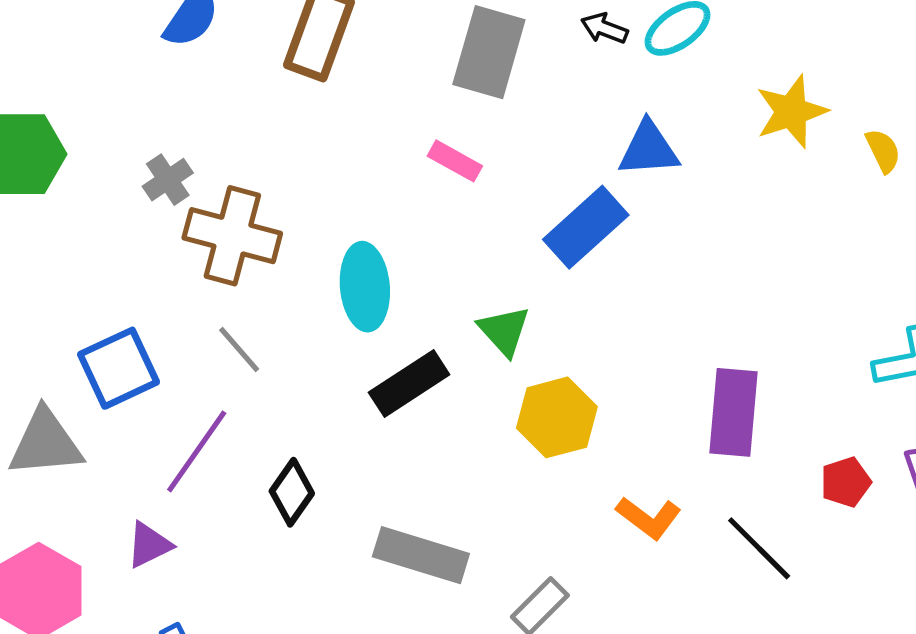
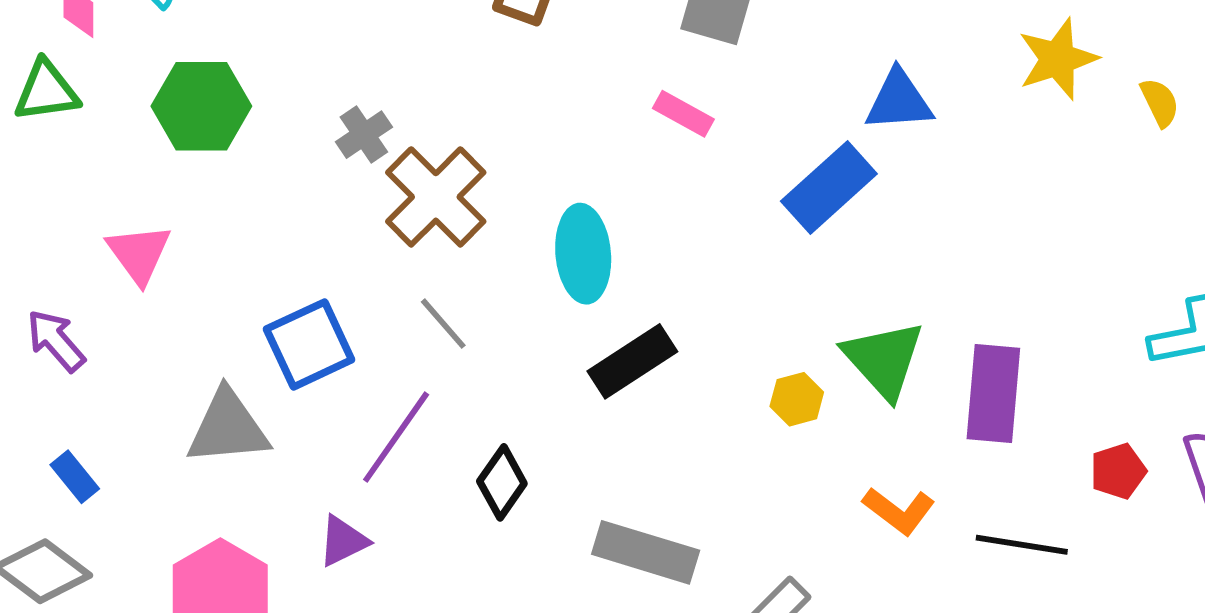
brown cross: (232, 236) -> (436, 197), turned 30
green triangle: (504, 331) -> (884, 360), moved, size x1.4
yellow hexagon: (557, 417) -> (797, 399), size x0.6
black line: (759, 548) -> (1022, 545), turned -36

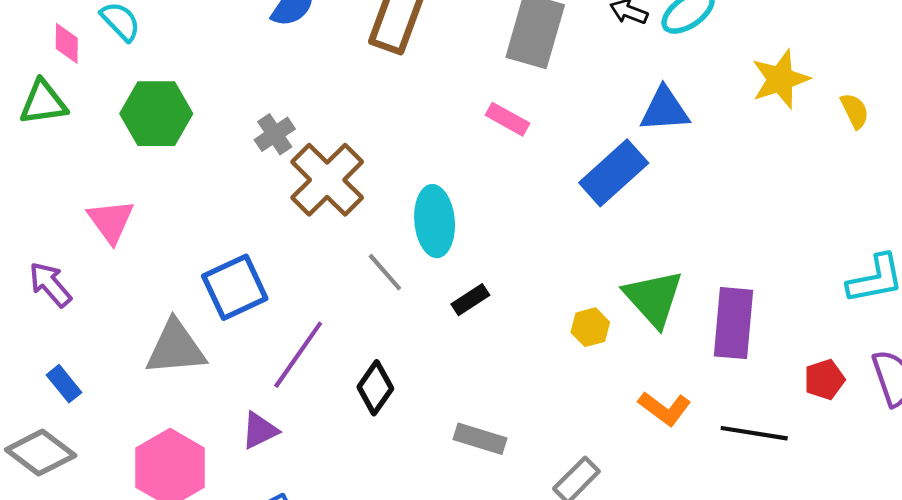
gray line: (443, 324) -> (385, 272), moved
black rectangle: (632, 361) -> (470, 300), size x0.6
gray rectangle: (646, 552) -> (480, 439), size x0.7

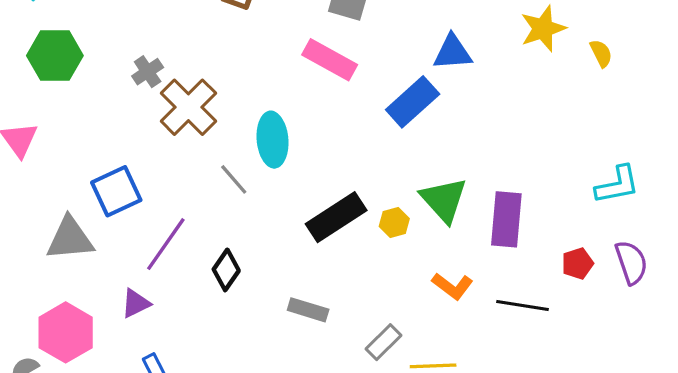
pink rectangle: (508, 119) -> (330, 60), size x1.6
black rectangle: (470, 300) -> (336, 217), moved, size x2.0

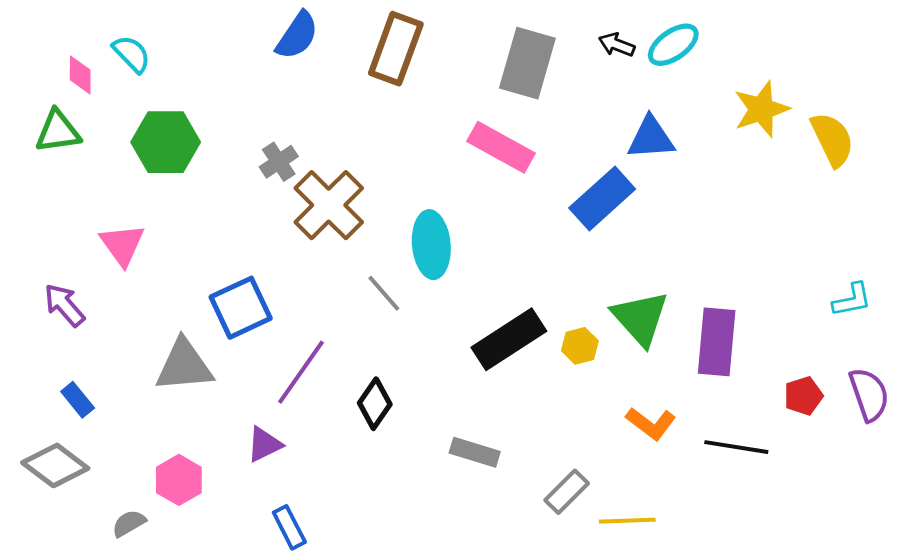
yellow semicircle: (601, 53) -> (832, 139), size x1.6
cyan L-shape: (617, 185) -> (852, 300), size x0.7
pink hexagon: (66, 332) -> (179, 480), size x0.7

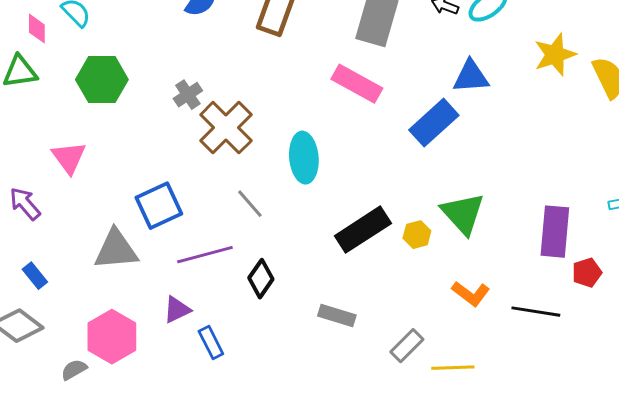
gray line: (384, 293) -> (250, 204), moved
purple rectangle: (717, 342) -> (555, 232), moved
purple line: (301, 372) -> (205, 255), turned 40
pink hexagon: (179, 480) -> (112, 337), size x1.4
blue rectangle: (289, 527) -> (211, 343), moved

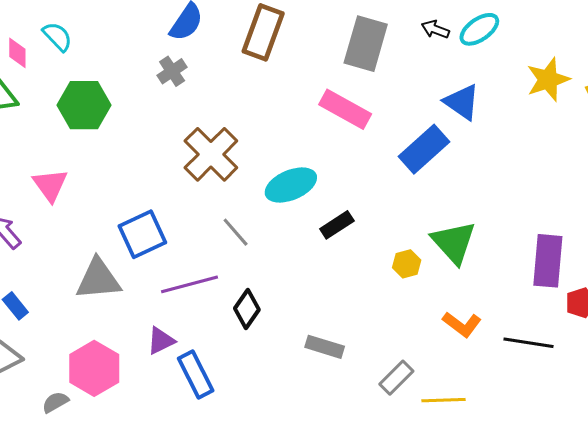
blue triangle: (471, 77) -> (462, 102), turned 39
gray cross: (188, 95) -> (172, 71), moved
cyan ellipse: (304, 158) -> (291, 185), turned 72
black rectangle: (363, 230) -> (337, 225), moved, size x0.6
blue rectangle: (211, 343) -> (196, 374), size x1.4

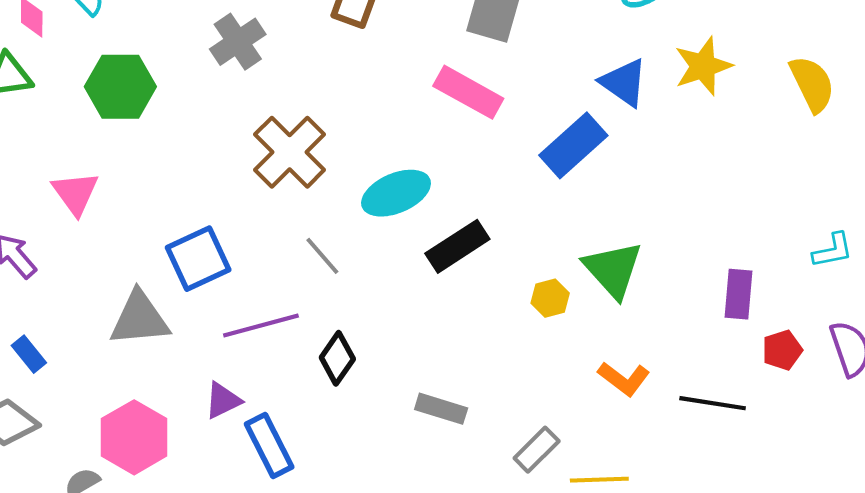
gray cross: (172, 71) -> (238, 42), size x1.4
yellow star: (548, 79) -> (703, 66), moved
black rectangle: (337, 225) -> (457, 246), size x1.4
purple rectangle: (548, 261) -> (739, 294), size x0.7

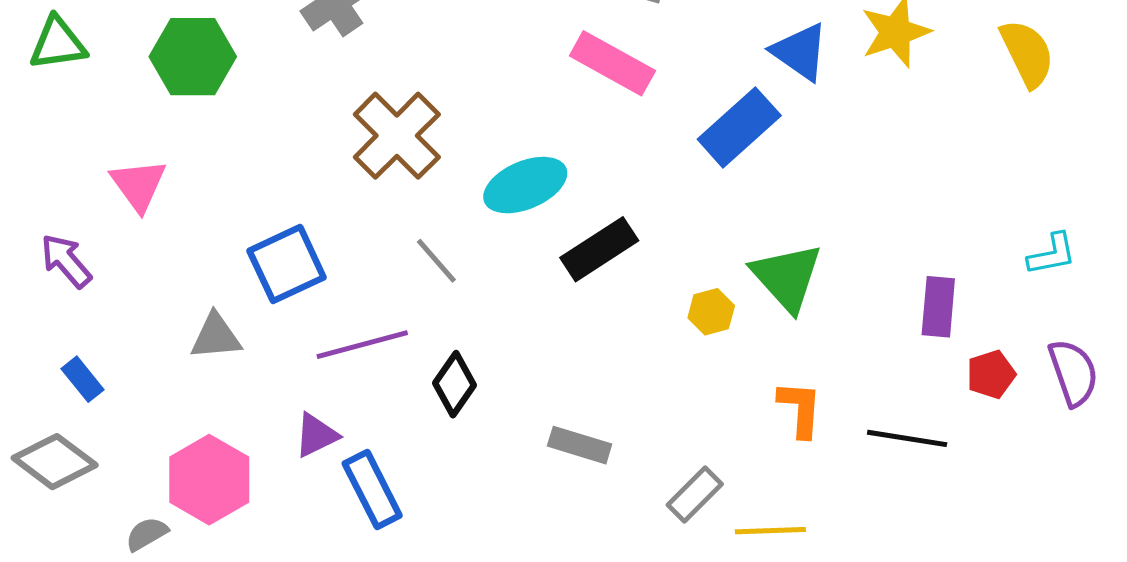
gray triangle: (139, 319) -> (216, 336), size x0.7
orange L-shape: (624, 379) -> (800, 409), turned -123

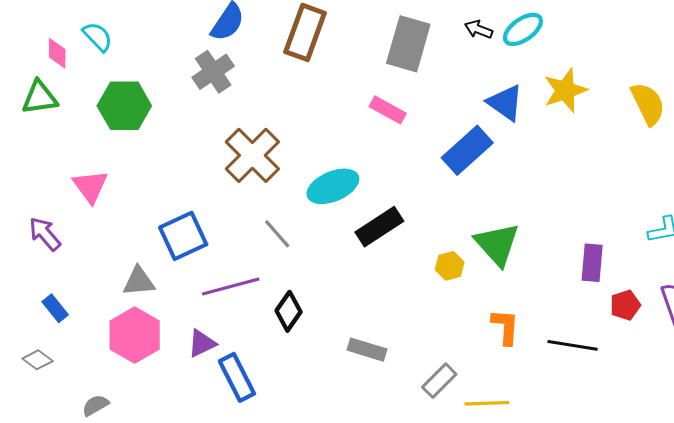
pink rectangle: (612, 63) -> (388, 110), size x0.7
gray diamond: (55, 462) -> (38, 360), size x0.6
pink hexagon: (209, 480) -> (135, 335), moved

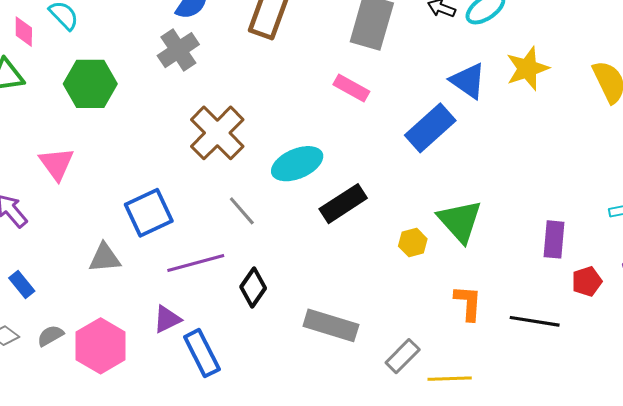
pink hexagon: (135, 335) -> (101, 346), moved
gray rectangle: (367, 350) -> (331, 325), size x1.4
gray semicircle: (95, 405) -> (50, 336), moved

